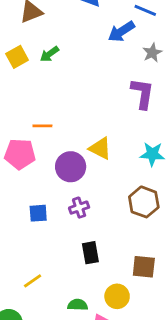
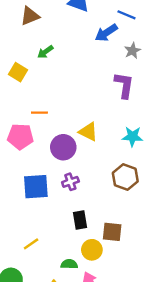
yellow square: (17, 57) -> (18, 72), moved, turned -30
blue square: (38, 213) -> (36, 187), size x1.6
brown square: (144, 267) -> (112, 232), moved
yellow circle: (117, 296) -> (92, 250), moved

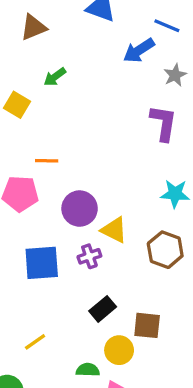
yellow triangle: (88, 132) -> (114, 230), moved
black rectangle: (80, 220) -> (103, 309), turned 60

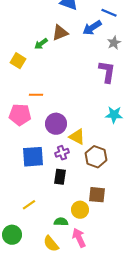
brown triangle: (33, 27) -> (60, 33), moved
brown hexagon: (165, 250) -> (96, 157), moved
black rectangle: (103, 309) -> (60, 177), moved, turned -42

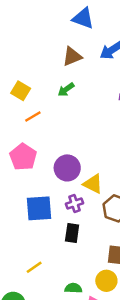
green arrow: (41, 44) -> (66, 90), moved
orange line: (36, 95) -> (33, 116), moved, turned -32
pink pentagon: (20, 115) -> (23, 157), turned 30
yellow circle: (80, 210) -> (106, 281), moved

